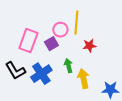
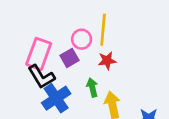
red star: (89, 46) -> (107, 61), moved
black L-shape: (15, 71) -> (41, 77), moved

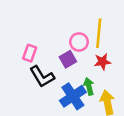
pink rectangle: (39, 54) -> (30, 53), moved, size x0.6
blue cross: (56, 98) -> (73, 96), moved

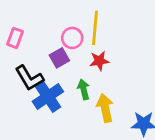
pink rectangle: (30, 53) -> (15, 38), moved
blue cross: (73, 96) -> (48, 97), moved

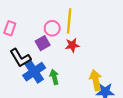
green arrow: (84, 89) -> (54, 77), moved
yellow arrow: (105, 108) -> (96, 80), moved

